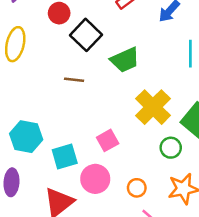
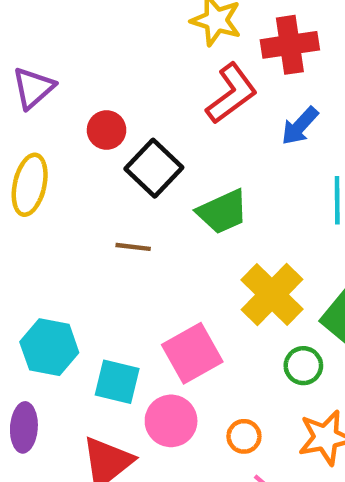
pink square: (108, 140) -> (192, 353), size x1.5
cyan square: (65, 156) -> (117, 382), turned 30

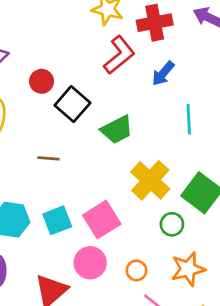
brown line: (133, 247) -> (49, 158), moved
cyan square: (117, 382) -> (57, 220), moved, turned -32

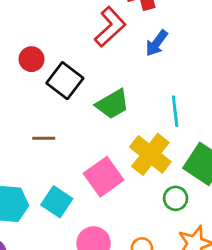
cyan line: (189, 119) -> (175, 111), moved
cyan square: (57, 220) -> (57, 202), turned -32
pink square: (102, 220) -> (104, 177), moved

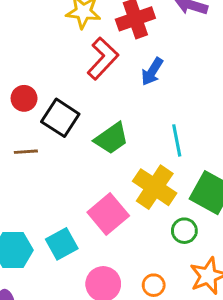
brown line: (44, 138) -> (26, 152), moved
cyan square: (57, 202) -> (62, 244), turned 32

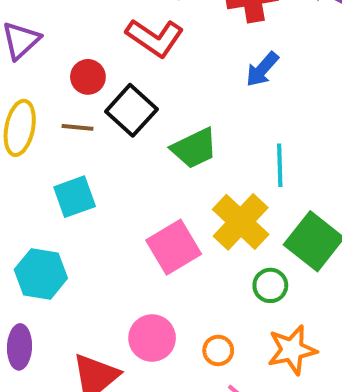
red L-shape: (103, 59) -> (155, 38), moved, turned 72
brown line: (26, 152) -> (78, 127), moved
cyan square: (62, 244) -> (75, 197), moved

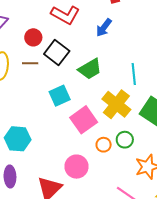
blue arrow: (262, 69) -> (104, 28), moved
cyan square: (75, 197) -> (60, 96), moved
green circle: (270, 285) -> (125, 140), moved
orange circle: (218, 350) -> (104, 145), moved

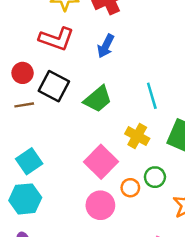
cyan square: (60, 96) -> (29, 161), moved
yellow cross: (116, 104) -> (137, 136), size x0.7
pink circle: (76, 167) -> (100, 205), moved

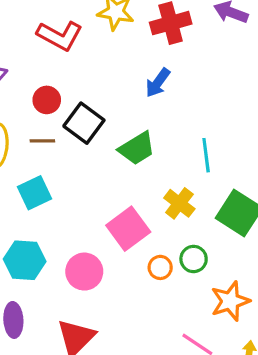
red L-shape: (56, 39) -> (60, 36), moved
cyan square: (29, 161) -> (35, 193), moved
pink circle: (100, 205) -> (84, 272), moved

